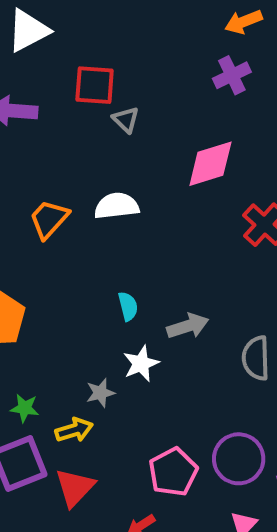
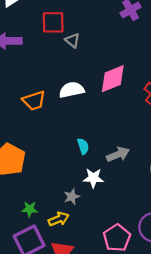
pink diamond: (210, 164) -> (113, 79), moved
orange trapezoid: (49, 219) -> (34, 101), turned -145
white star: (141, 364) -> (93, 178), turned 30

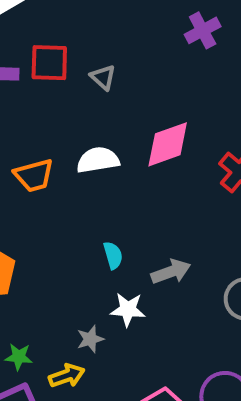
red square: (53, 22) -> (49, 63), moved

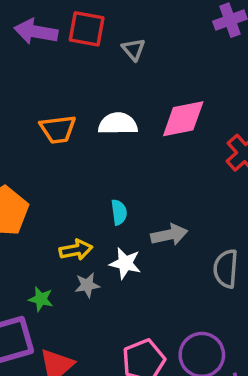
green star: (19, 357) -> (41, 299), moved
yellow arrow: (67, 376) -> (76, 250), moved

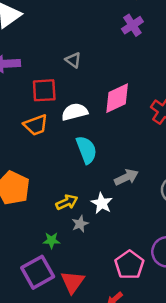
red square: (87, 29) -> (44, 90), moved
cyan semicircle: (119, 212) -> (86, 150), moved, size x1.6
white star: (125, 263) -> (102, 203), turned 30

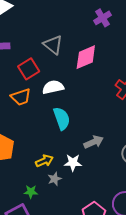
gray triangle: (73, 60) -> (53, 45), size x1.5
red square: (44, 90) -> (29, 69), turned -30
pink diamond: (117, 98) -> (86, 57), moved
white star: (102, 203) -> (73, 163), turned -30

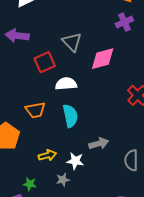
orange trapezoid: (21, 97) -> (35, 110), moved
gray star: (55, 179) -> (63, 180), moved

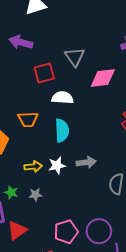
white star: (75, 161) -> (57, 165), moved, turned -30
gray star: (63, 180) -> (35, 195), moved

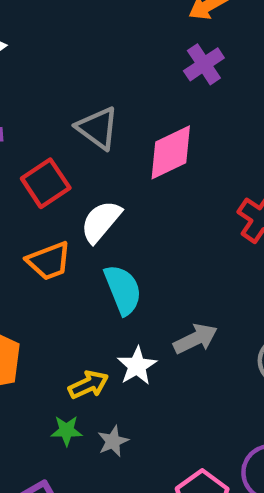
white semicircle: (62, 98) -> (101, 222), turned -35
orange trapezoid: (28, 119) -> (49, 261), moved
green star: (11, 192) -> (67, 431), moved

